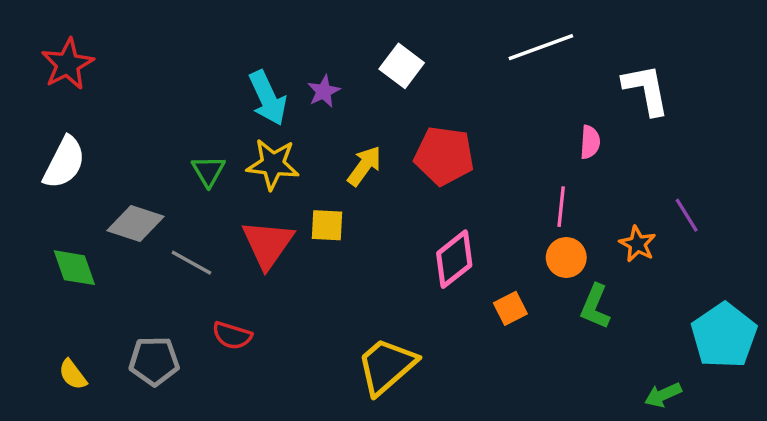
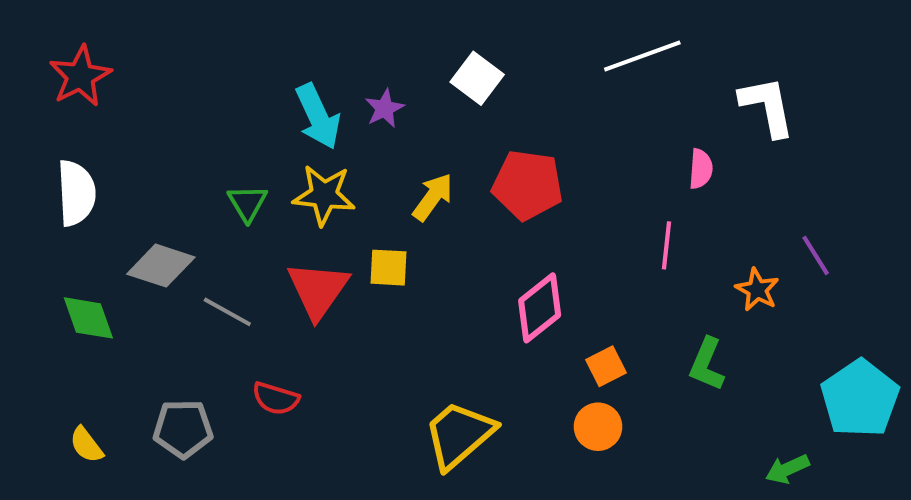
white semicircle: (64, 163) -> (76, 193), turned -30
orange circle: (566, 257) -> (598, 427), moved

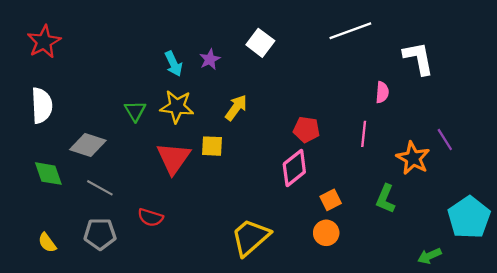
cyan arrow: (318, 116) -> (174, 64), size x0.7
red pentagon: (527, 185) -> (306, 130), moved, size x0.7
orange star: (757, 290) -> (413, 158), size x1.4
gray line: (227, 312) -> (100, 188), moved

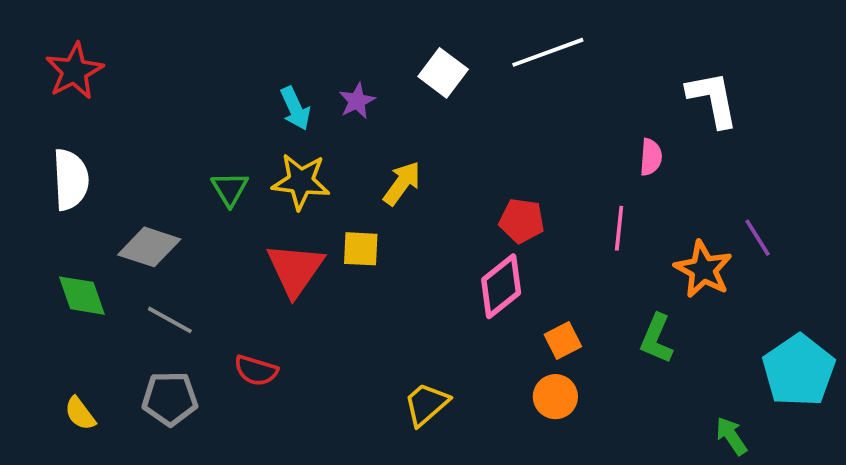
white line: (350, 31) -> (548, 52), moved
yellow trapezoid: (250, 237) -> (426, 404), size x0.7
green arrow: (429, 256) -> (731, 436), turned 80

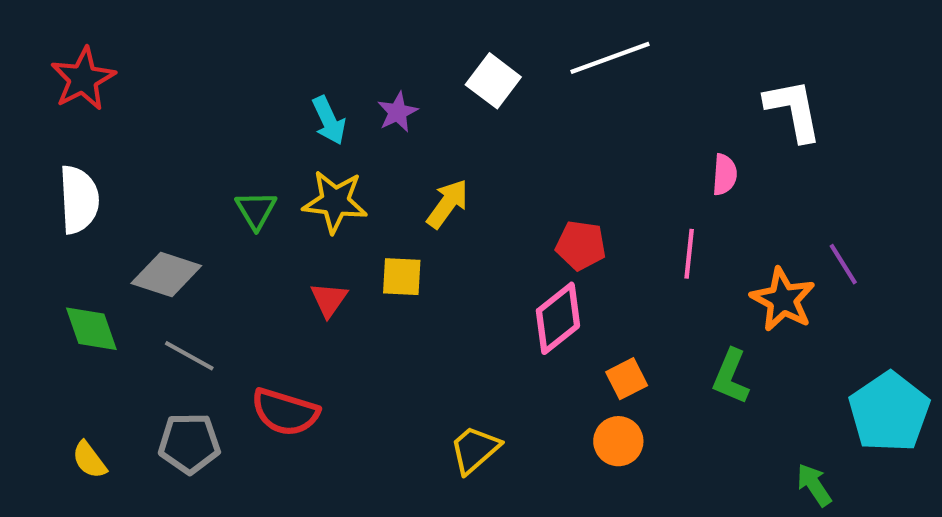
red triangle: (295, 269) -> (329, 300), size x0.6
red semicircle: (256, 370) -> (285, 412), size x1.4

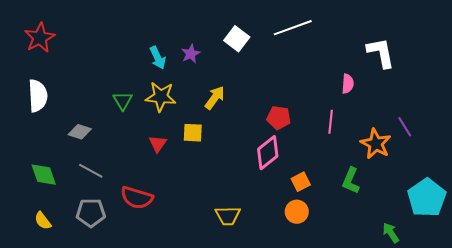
gray diamond: (166, 275) -> (80, 132), size x0.7
green diamond: (91, 329) -> (44, 175), moved
yellow trapezoid: (475, 450) -> (228, 216), turned -140

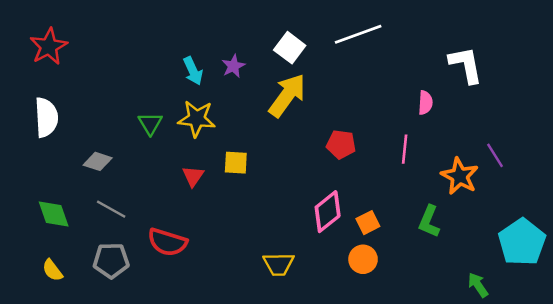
yellow arrow: (215, 98) -> (287, 95), moved, size x1.5
pink diamond: (268, 153) -> (328, 212), moved

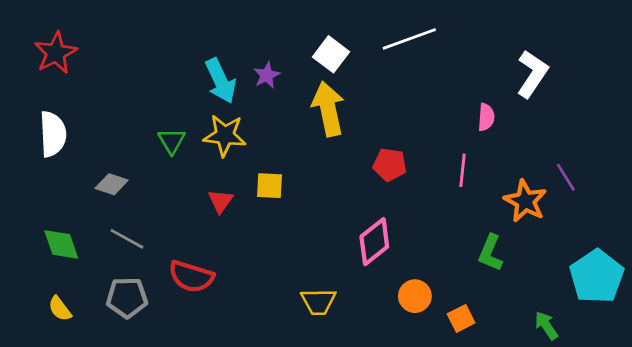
white L-shape: (466, 65) -> (532, 74), turned 45
cyan arrow: (193, 71) -> (221, 81), size x1.4
yellow arrow: (287, 95) -> (328, 109), turned -48
orange square: (368, 223) -> (461, 318), moved

